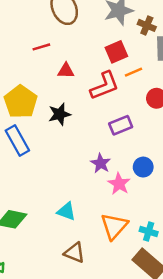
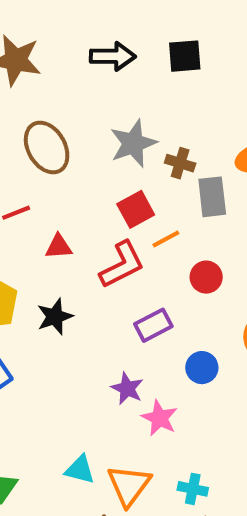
blue circle: (143, 167) -> (202, 368), moved
orange triangle: (114, 226) -> (129, 485), moved
cyan cross: (149, 231) -> (193, 489), moved

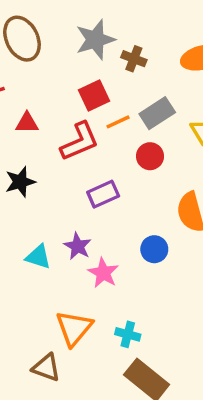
gray rectangle: (212, 197) -> (157, 113), moved, turned 60
blue circle: (202, 368) -> (154, 249), moved
cyan triangle: (80, 470) -> (38, 257), moved

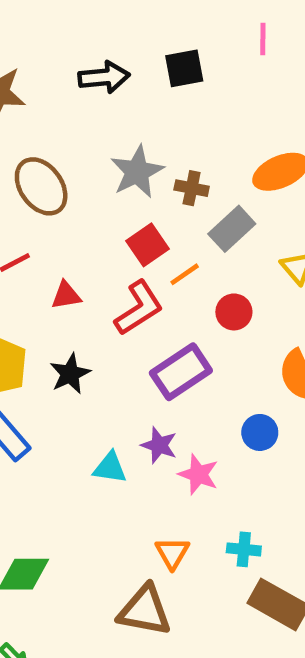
gray rectangle: (157, 113) -> (232, 229), moved
purple rectangle: (103, 194) -> (181, 372), size x1.4
orange triangle: (74, 328) -> (172, 553), size x0.7
brown triangle: (46, 368) -> (145, 611), size x1.4

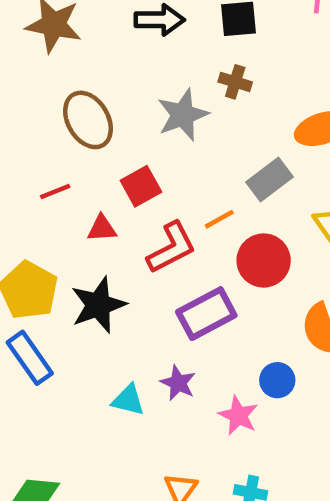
brown cross: (192, 188) -> (235, 82), moved
red square: (148, 245) -> (141, 186), moved
red circle: (234, 312) -> (264, 260), size x1.5
black star: (70, 374) -> (98, 305), size x1.4
pink star: (198, 474) -> (238, 416), moved

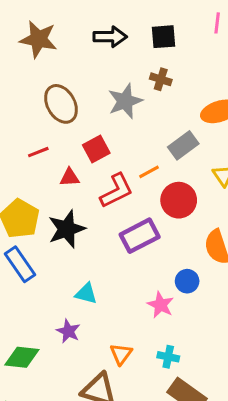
purple star: (178, 383) -> (68, 331), moved

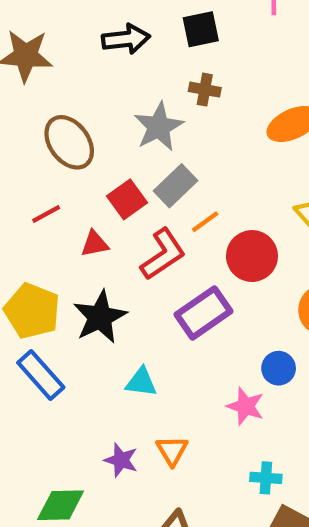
gray rectangle: (183, 145) -> (175, 186), moved
cyan triangle: (86, 294) -> (141, 382), moved
orange triangle: (121, 354) -> (172, 451), moved

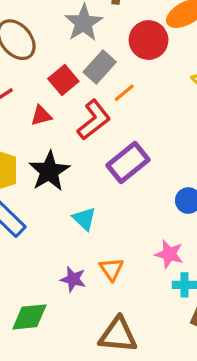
red circle: (252, 256) -> (149, 40), moved
cyan triangle: (141, 382) -> (84, 219), turned 40
pink star: (246, 406) -> (169, 254), moved

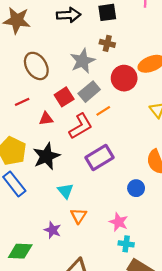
orange triangle: (111, 269) -> (79, 216), moved

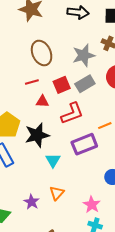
red line: (22, 102) -> (32, 82), moved
orange line: (103, 111) -> (105, 126), moved
cyan triangle: (65, 191) -> (53, 160), moved

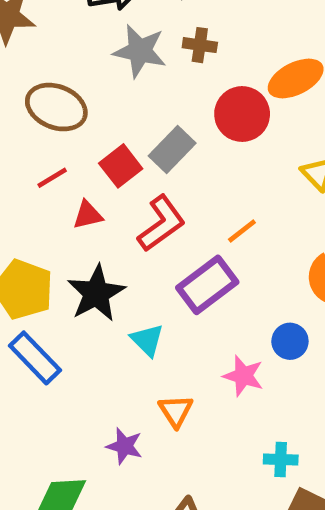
brown ellipse: (42, 53) -> (56, 107), turned -30
gray star: (84, 55) -> (140, 51), moved, turned -30
pink star: (92, 205) -> (243, 376), moved

